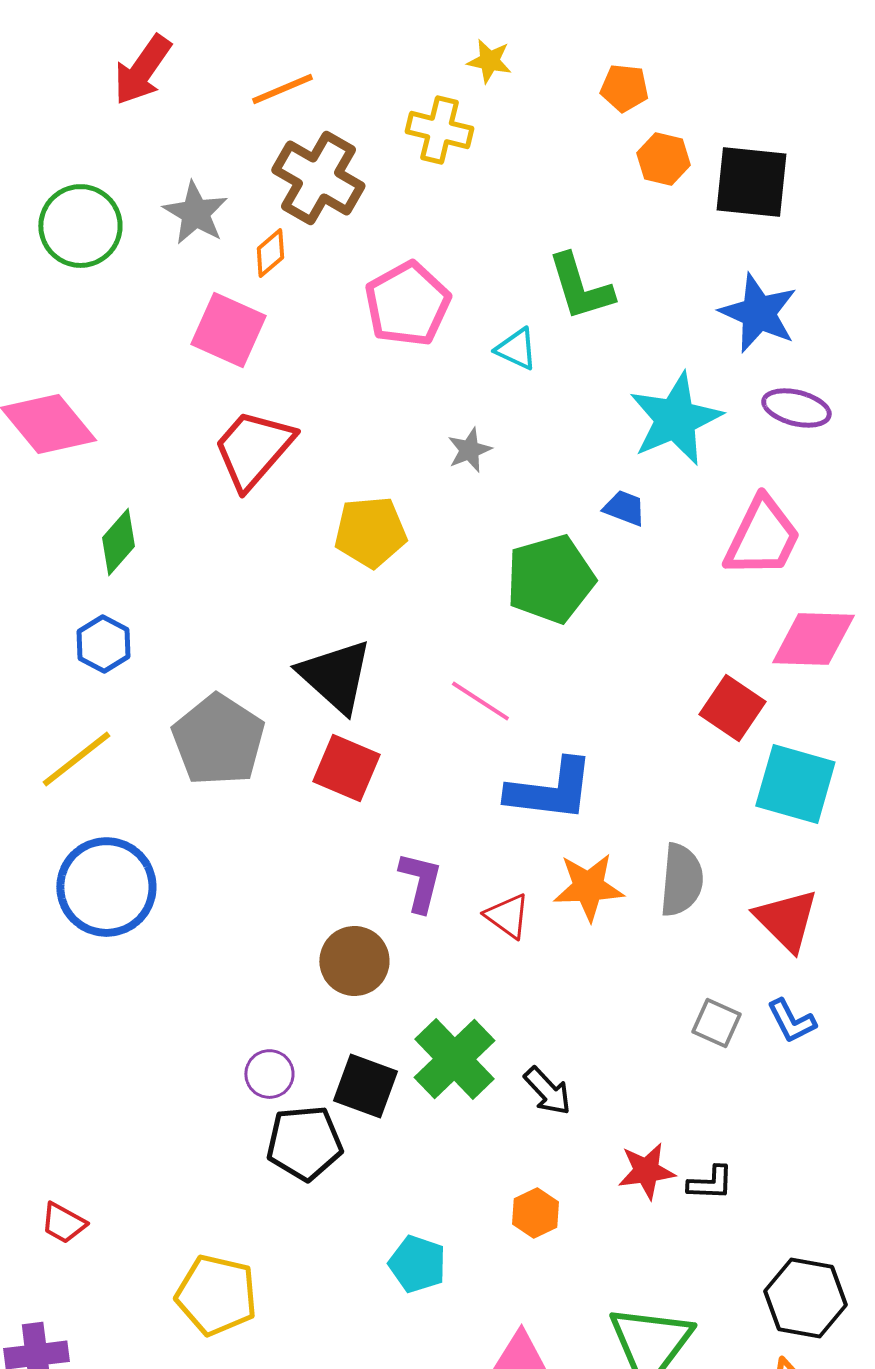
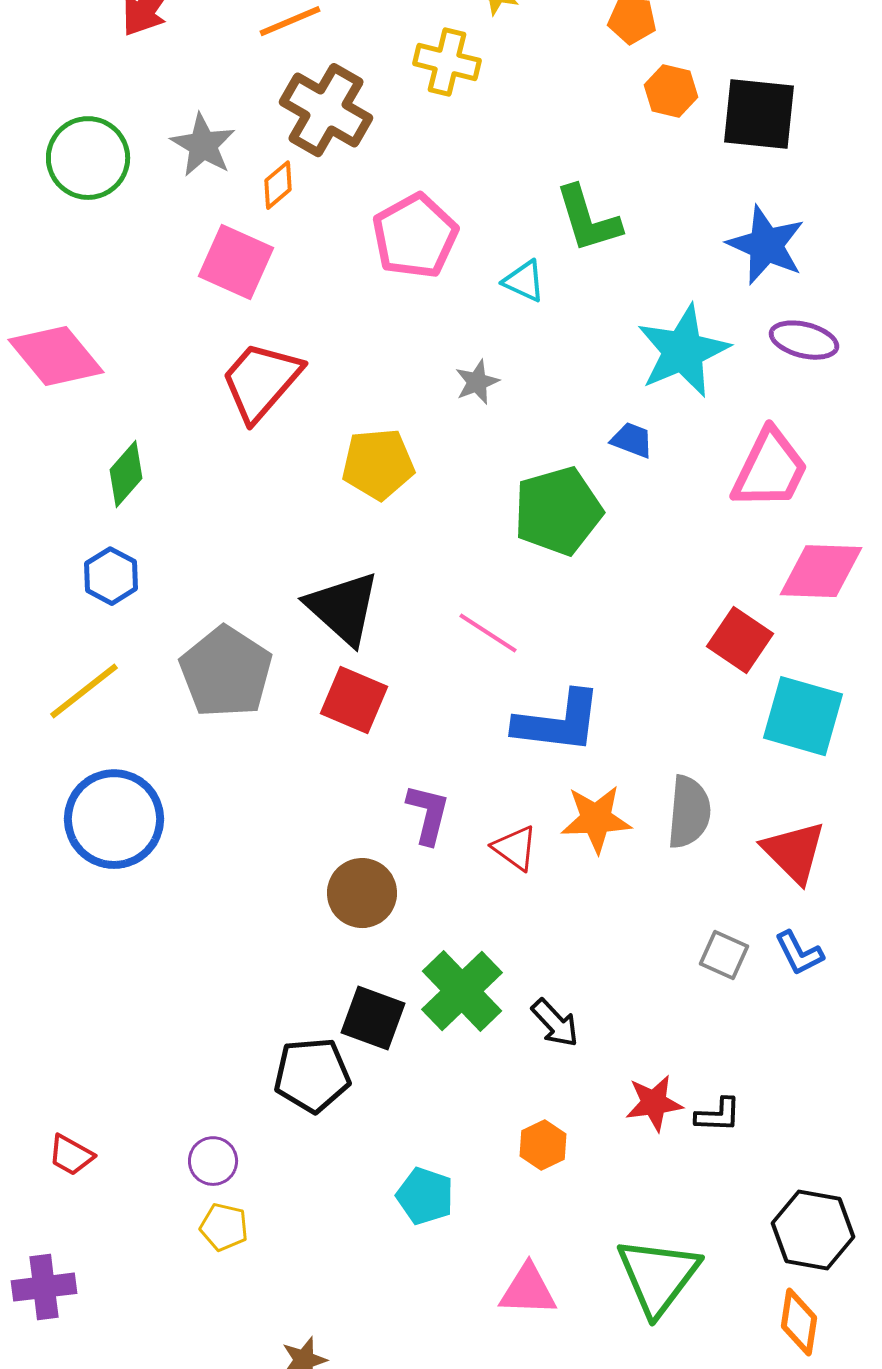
purple circle: (269, 1074) -> (213, 1161), moved
yellow pentagon: (216, 1295) -> (224, 1227), size x0.6

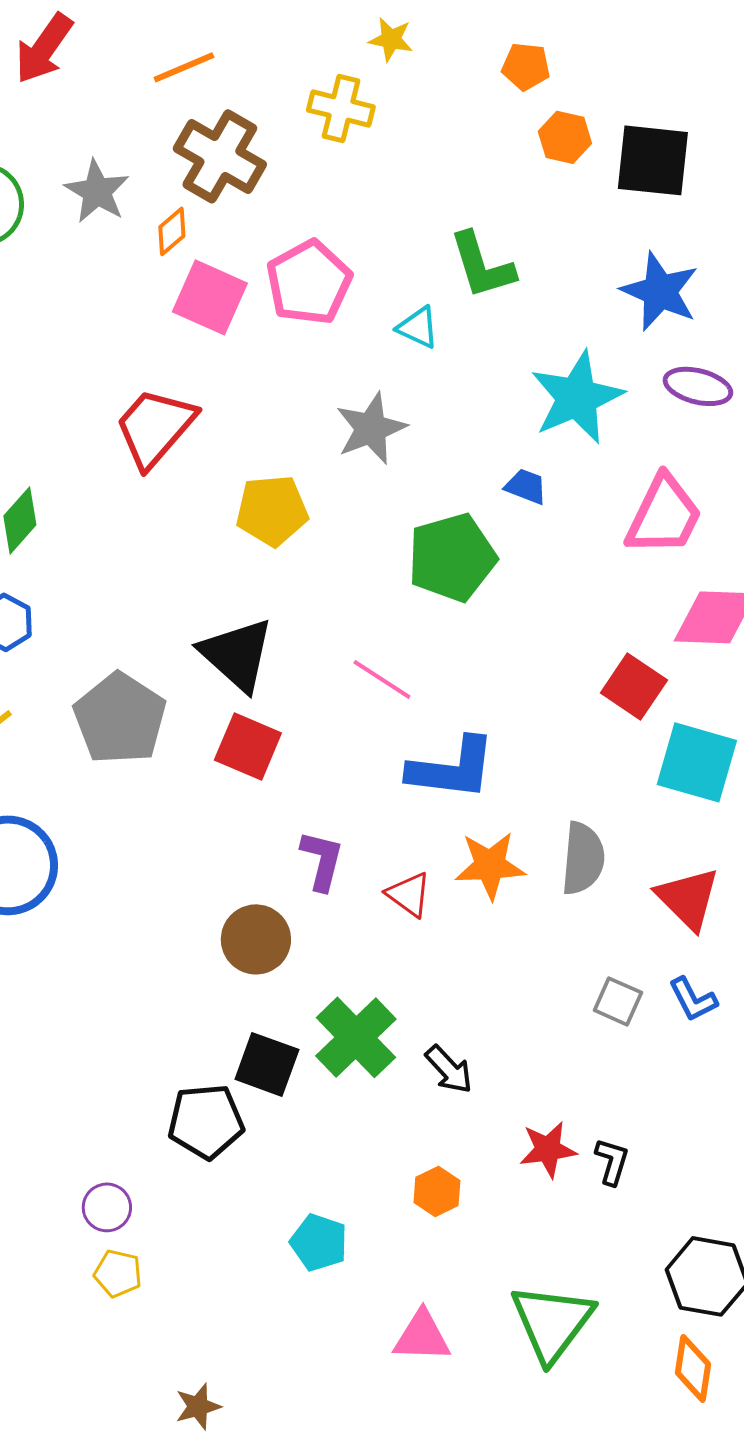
pink square: (236, 262) -> (210, 297), moved
gray star: (477, 382) -> (371, 428), size x1.6
black L-shape: (718, 1115) -> (612, 1161), turned -75

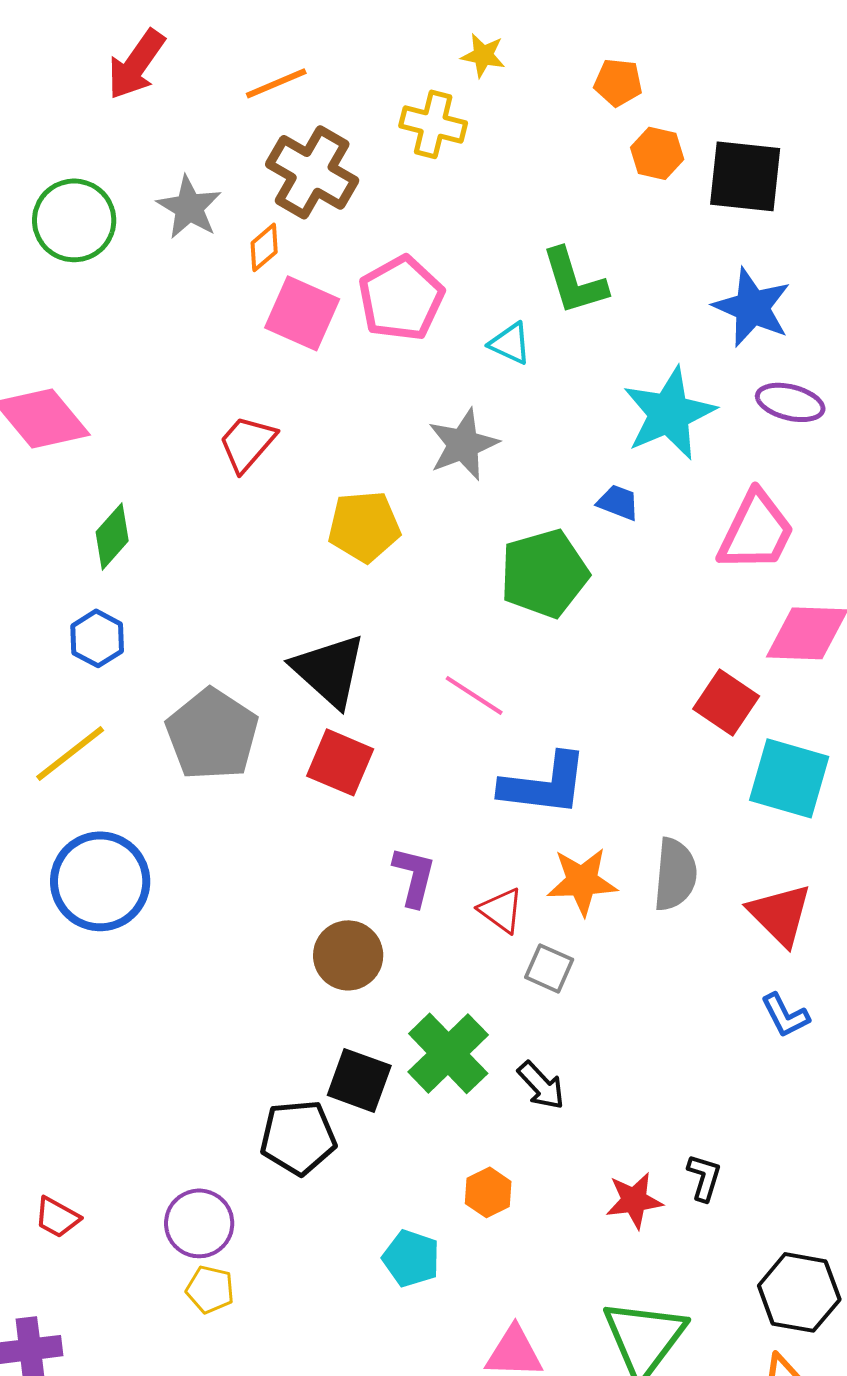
red trapezoid: (155, 427) -> (247, 443), size x0.7
gray square: (618, 1001) -> (549, 968), moved
red star: (548, 1149) -> (634, 1200), moved
orange hexagon: (437, 1191) -> (488, 1192), moved
purple circle: (107, 1207) -> (199, 1223), size x1.4

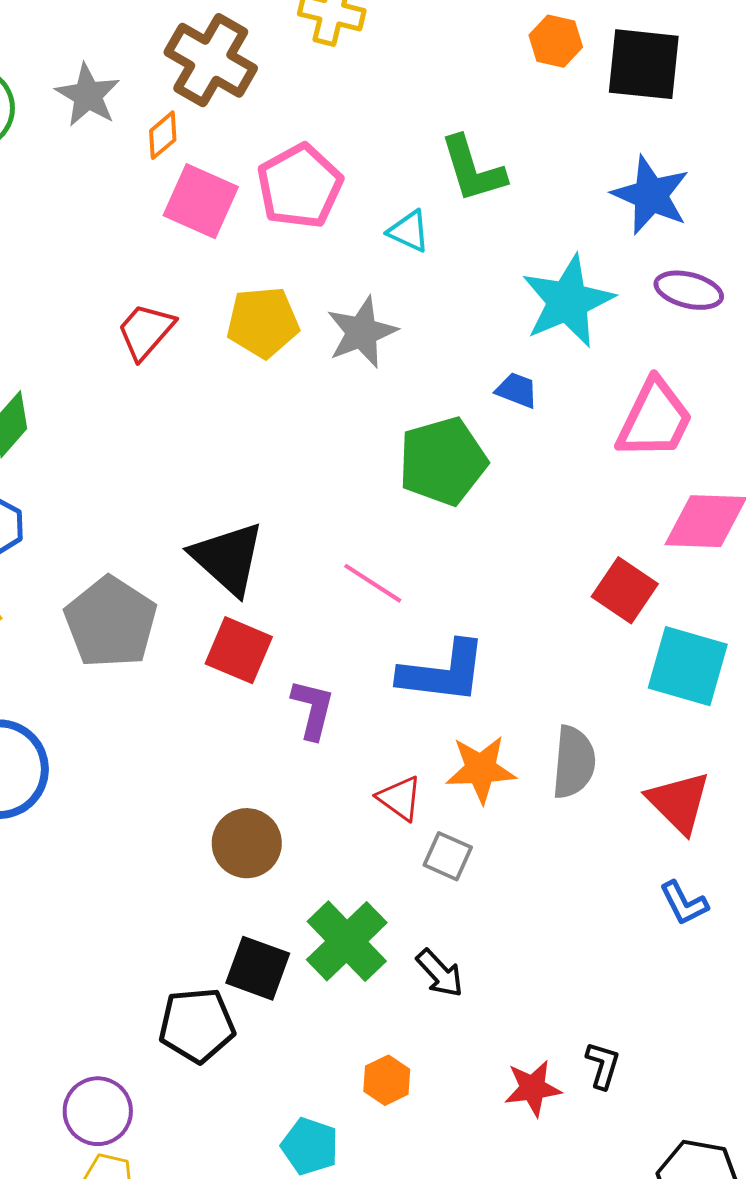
yellow pentagon: (364, 526) -> (263, 322), moved
purple L-shape: (414, 876) -> (313, 709), moved

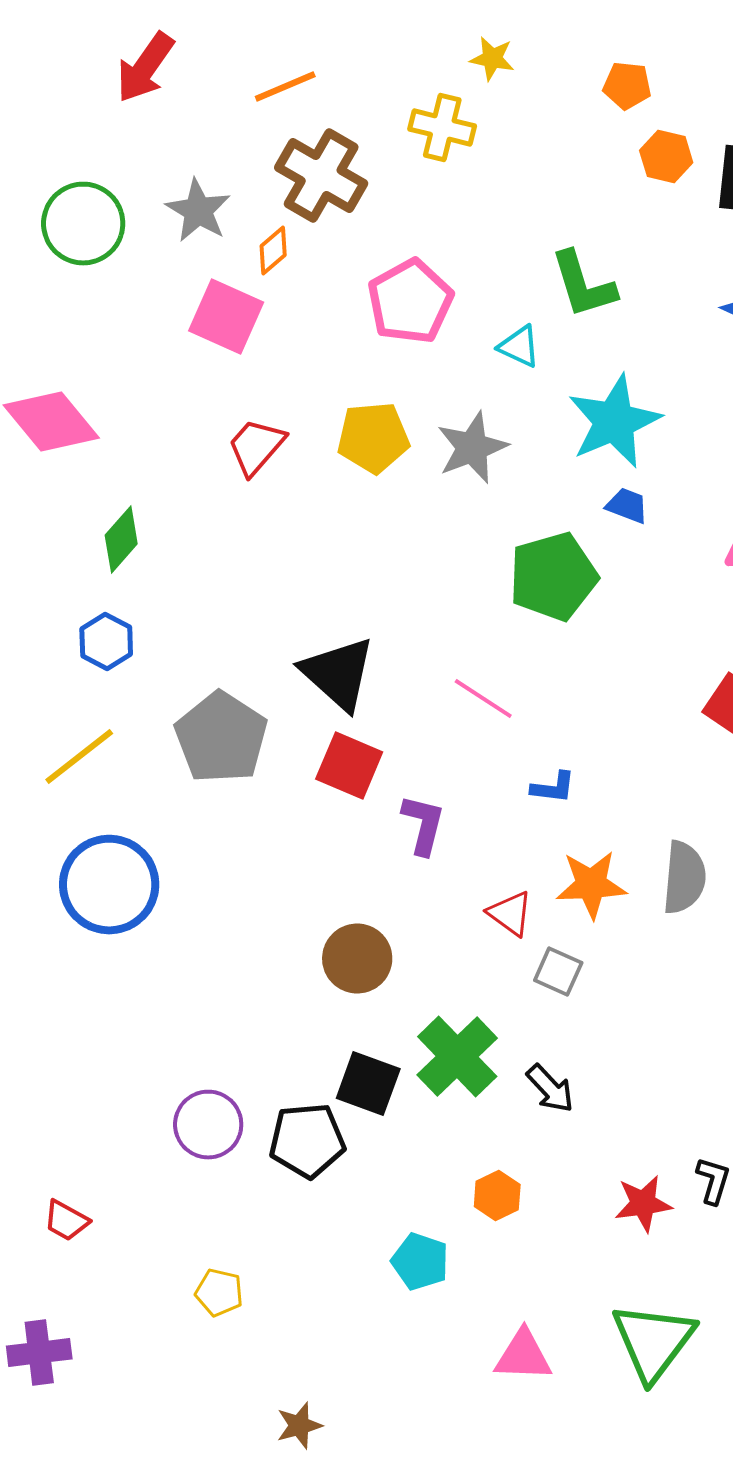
pink square: (201, 201) -> (226, 316), moved
cyan star: (568, 301) -> (614, 422), moved
blue L-shape: (443, 672) -> (553, 788), size x0.5
purple circle: (98, 1111) -> (208, 1124), moved

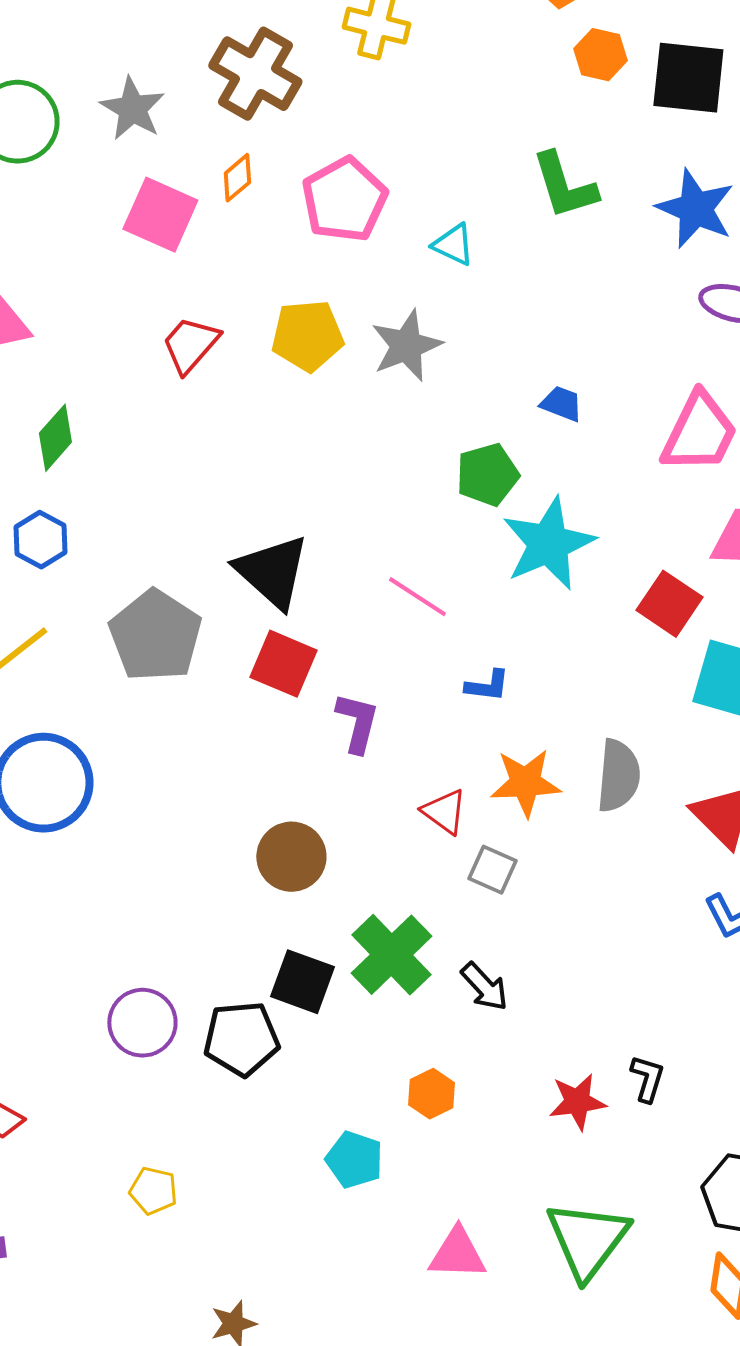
orange diamond: (273, 250) -> (237, 178), moved
green L-shape: (583, 284) -> (564, 186), moved
cyan star: (614, 422) -> (548, 544), moved
green pentagon: (553, 576) -> (487, 475), size x0.7

